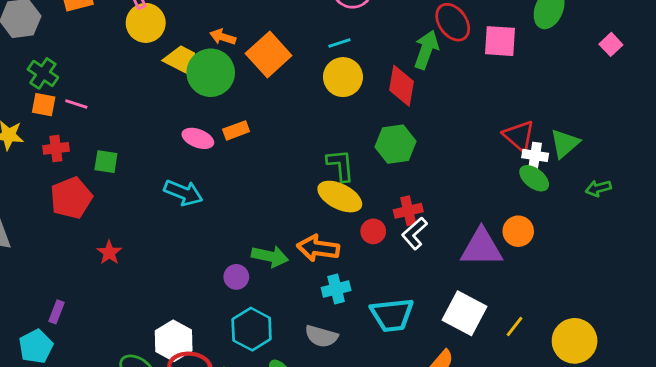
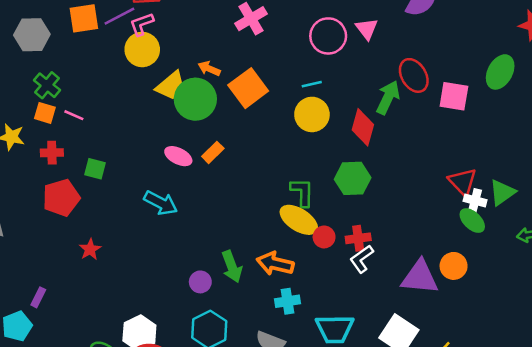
yellow trapezoid: (182, 61) -> (171, 86), turned 108
orange rectangle: (236, 130) -> (213, 152), turned -30
red circle: (373, 231) -> (324, 237), moved
green arrow: (270, 256) -> (232, 267), turned 52

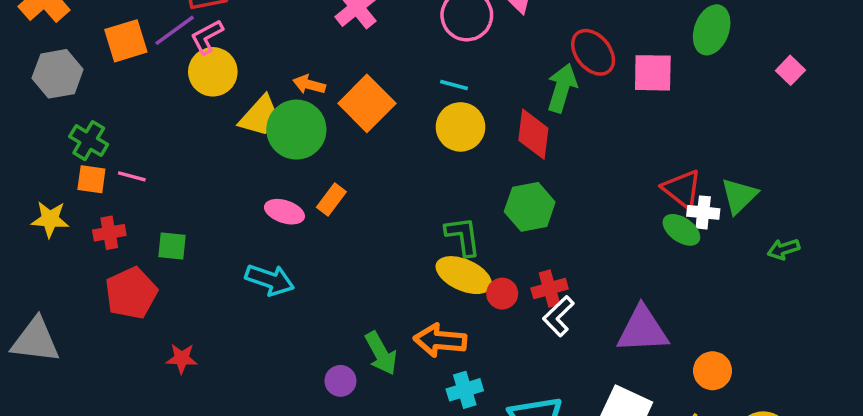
cyan line: (312, 84) -> (454, 85), turned 36
green ellipse: (472, 221) -> (681, 230), moved
red star: (90, 249) -> (182, 358), turned -30
orange circle: (454, 266) -> (712, 371), moved

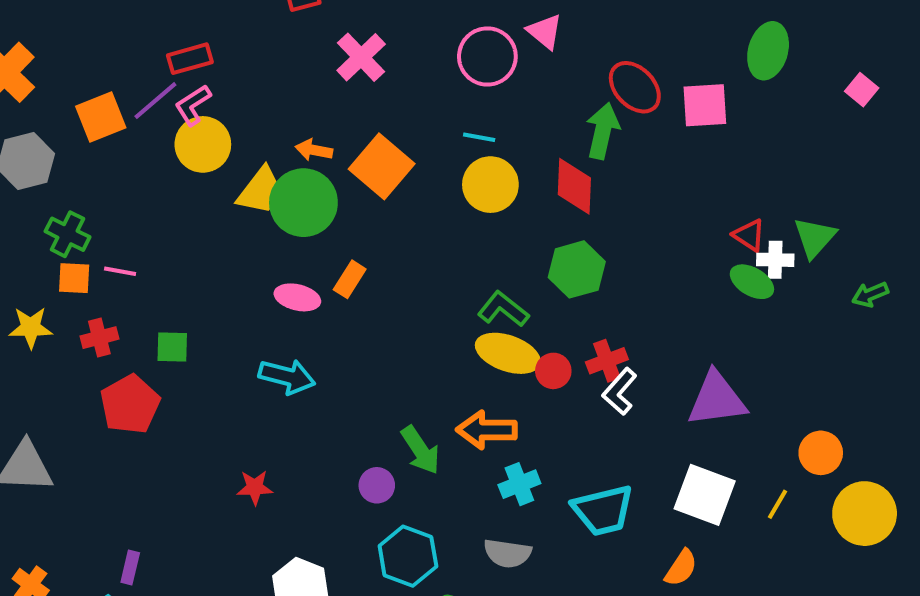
red triangle: (682, 189) -> (749, 235), size x0.7
green L-shape: (463, 236) -> (503, 309), turned -39
red star: (182, 358) -> (255, 487), moved
orange circle: (712, 371) -> (821, 453), moved

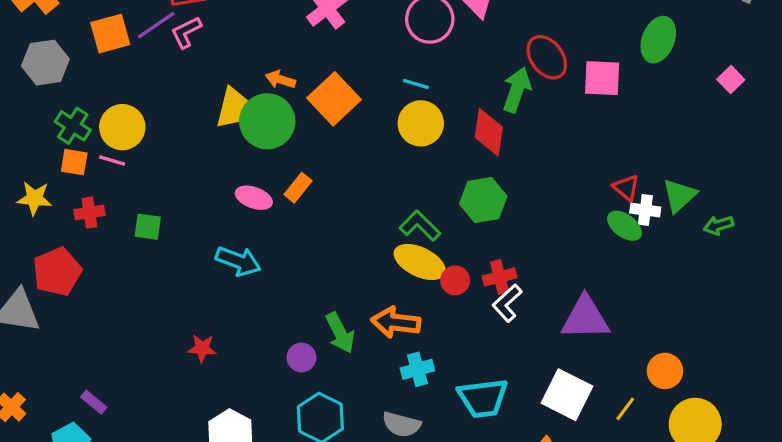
yellow circle: (203, 144) -> (122, 127), moved
yellow trapezoid: (261, 191) -> (234, 108), turned -30
green arrow: (870, 294) -> (719, 225), moved
red pentagon: (130, 404) -> (57, 272), moved
purple rectangle: (130, 567) -> (94, 402), turned -70

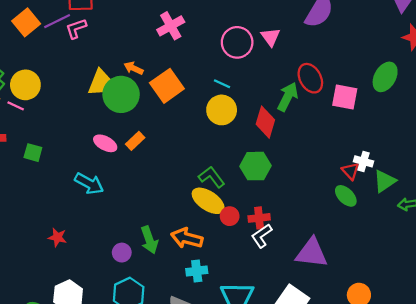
orange square: (110, 34) -> (26, 22), turned -32
white cross: (645, 210) -> (363, 161), moved

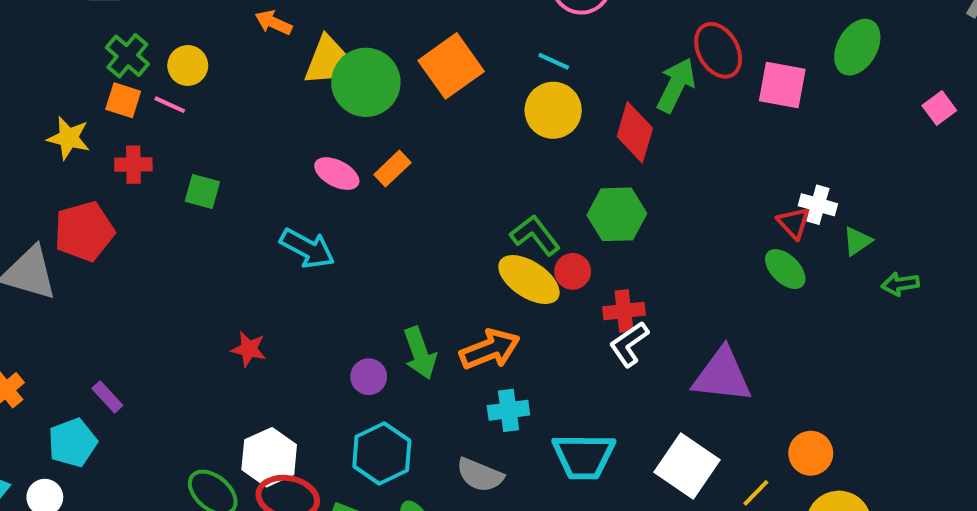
orange arrow: (134, 68) -> (273, 23), moved
yellow circle: (25, 85) -> (188, 66), size x0.7
green triangle: (385, 181) -> (857, 241), size x0.7
red circle: (230, 216) -> (573, 271), moved
orange arrow: (187, 238) -> (490, 349), turned 144

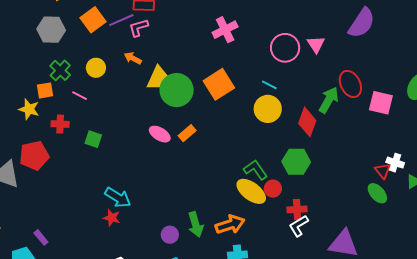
yellow circle: (188, 66) -> (96, 68), moved
orange square: (123, 100) -> (45, 90), moved, turned -30
cyan arrow: (307, 248) -> (118, 197), moved

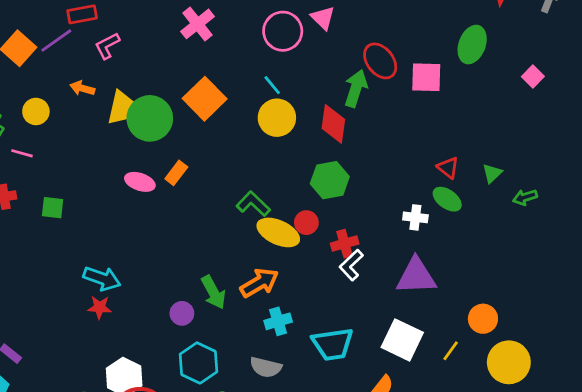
pink L-shape: (138, 28) -> (107, 46), moved
cyan line: (269, 85) -> (272, 85), turned 35
white cross: (395, 163) -> (415, 217), moved
green L-shape: (255, 170) -> (253, 204), moved

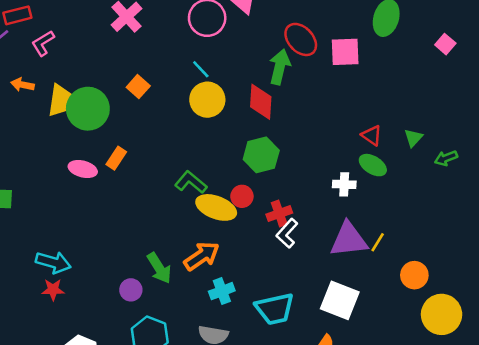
orange square: (205, 99) -> (138, 87), size x0.6
yellow line: (451, 351) -> (378, 242), moved

